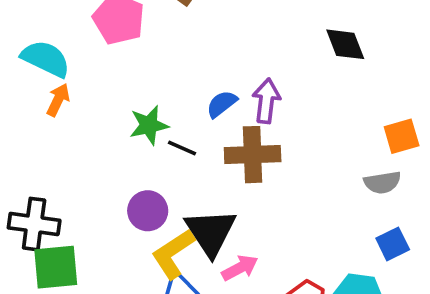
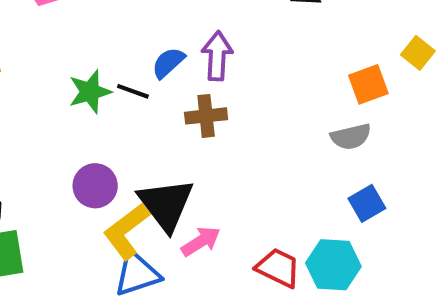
black line: (182, 148) -> (133, 91), moved
brown cross: (253, 155) -> (206, 116), size x0.7

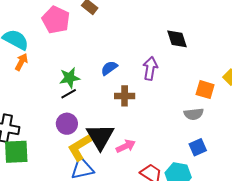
purple arrow: (217, 56) -> (150, 68), moved
orange square: (368, 84) -> (205, 90), turned 30
black line: (133, 91) -> (69, 94), moved, turned -56
pink arrow: (201, 241) -> (126, 146), moved

